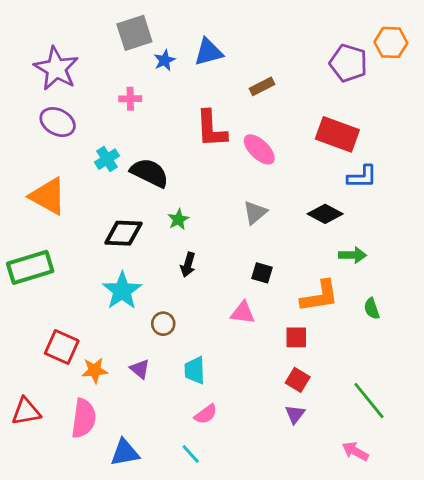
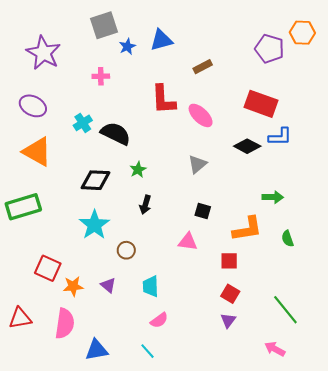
purple ellipse: (58, 122) -> (33, 106), moved
black diamond: (325, 214) -> (247, 146), moved

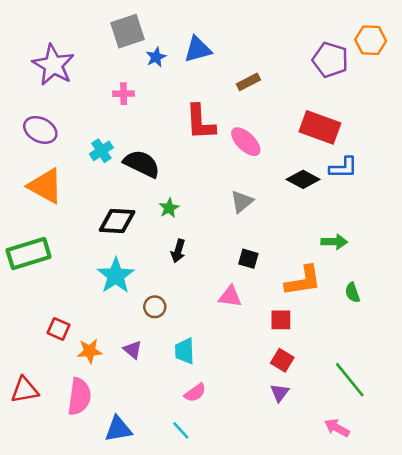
red square: (48, 268) -> (59, 329), size x0.7

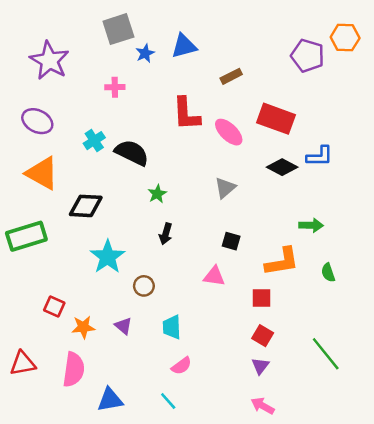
red rectangle: (320, 127) -> (276, 119), moved
black diamond: (117, 221) -> (86, 206), moved
pink arrow: (337, 428) -> (263, 406), moved

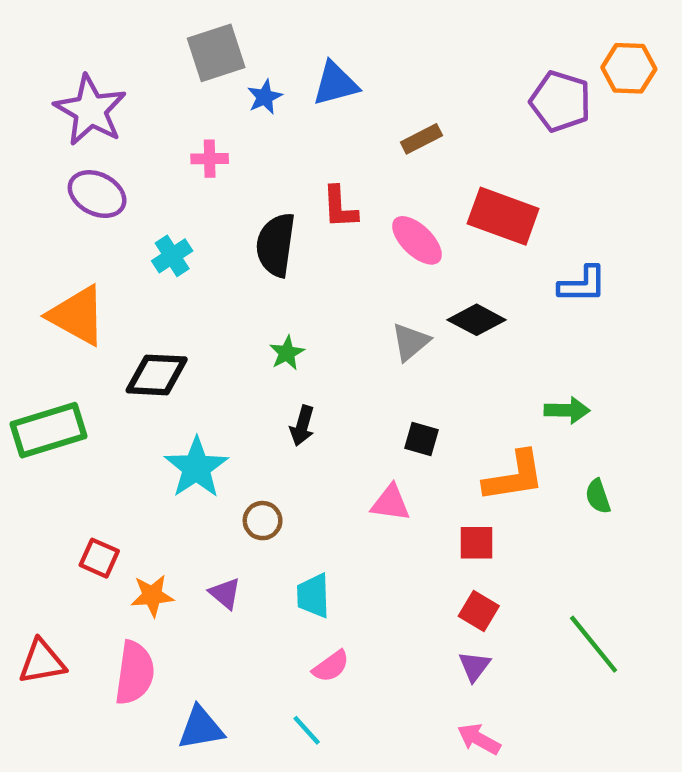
red L-shape: (186, 114) -> (340, 207), size x0.7
purple ellipse: (37, 121) -> (97, 194), moved
black semicircle: (132, 153) -> (276, 245), moved, turned -108
black diamond: (282, 167) -> (477, 320), moved

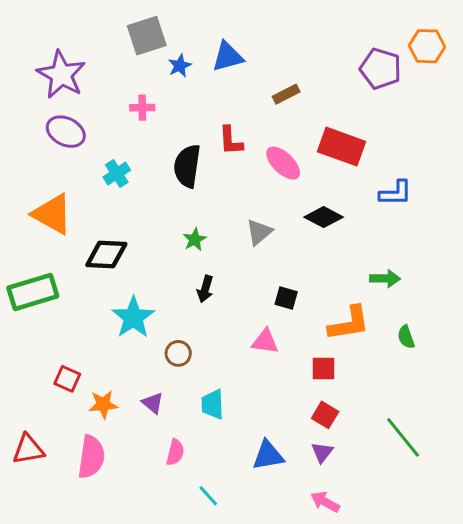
gray triangle: (410, 342) -> (259, 232), moved
pink semicircle: (331, 666) -> (175, 452), moved, turned -40
blue triangle: (201, 728) -> (268, 455), moved

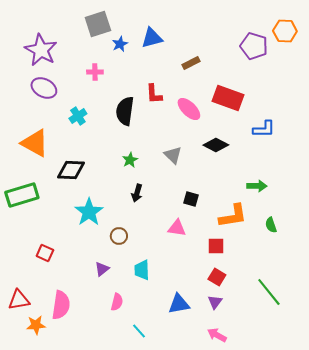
gray triangle: (259, 232) -> (173, 155), turned -36
purple triangle: (153, 403) -> (102, 269), turned 42
orange star: (103, 404) -> (36, 325), moved

